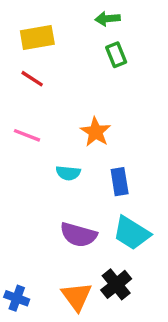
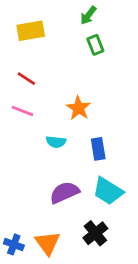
green arrow: (108, 19) -> (88, 15), turned -48
red line: (32, 79) -> (26, 79), moved
purple semicircle: (78, 235) -> (64, 192), turned 140
orange triangle: (77, 296) -> (48, 243), moved

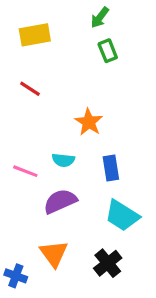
pink line: (22, 111) -> (25, 171), moved
purple semicircle: (64, 192) -> (60, 201), moved
orange triangle: (48, 243) -> (54, 254), moved

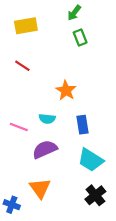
black cross: (108, 263) -> (95, 195), moved

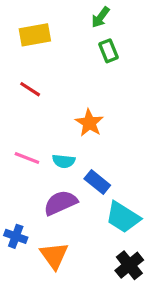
blue rectangle: (82, 125) -> (97, 182), moved, turned -42
pink line: (19, 127) -> (27, 158), moved
blue cross: (12, 205) -> (16, 236), moved

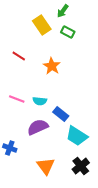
yellow rectangle: (35, 35) -> (42, 25), moved, turned 66
green rectangle: (108, 51) -> (68, 32), turned -40
orange star: (89, 123) -> (52, 66), moved
orange triangle: (54, 256) -> (46, 166), moved

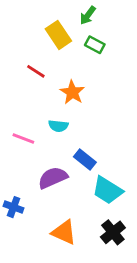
red line: (19, 56) -> (36, 71), moved
cyan semicircle: (40, 101) -> (58, 126), moved
orange triangle: (46, 166) -> (64, 232), turned -30

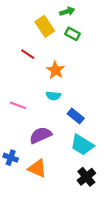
green arrow: (88, 15) -> (67, 11), turned -144
cyan semicircle: (58, 126) -> (53, 96), moved
blue rectangle: (85, 159) -> (76, 116), moved
orange triangle: (64, 232) -> (37, 168), moved

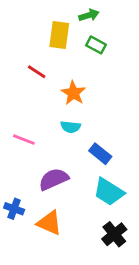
yellow rectangle: (45, 26) -> (59, 35), turned 42

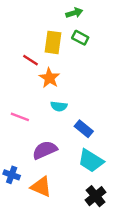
yellow rectangle: (59, 35) -> (53, 42), moved
orange star: (73, 93) -> (49, 78), moved

